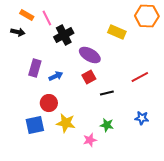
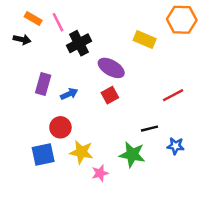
black line: (107, 93) -> (150, 129), moved
green star: (107, 125) -> (132, 155), size x1.5
pink star: (90, 140) -> (100, 173), moved

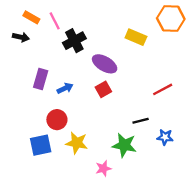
pink star: (100, 173) -> (103, 168), moved

